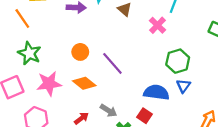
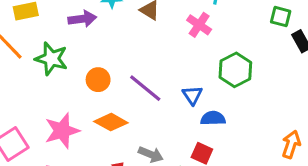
green star: (29, 53) -> (51, 59), moved
blue triangle: (183, 86) -> (192, 95), moved
blue semicircle: (156, 92) -> (213, 118), size x0.7

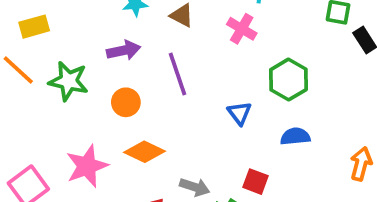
purple arrow: (82, 19) -> (124, 50), moved
purple line: (145, 88) -> (178, 74), moved, turned 36
blue semicircle: (213, 118) -> (295, 136), moved

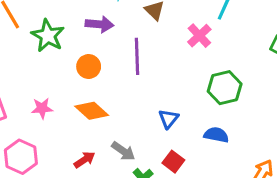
blue triangle: (239, 113) -> (169, 119), moved
pink star: (87, 166) -> (42, 108), size x0.6

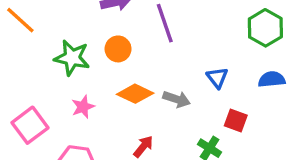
green star: (48, 36) -> (72, 58), moved
gray arrow: (123, 151) -> (177, 99), moved

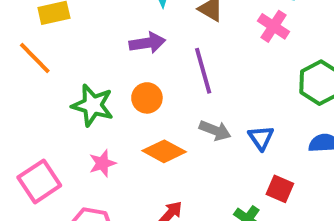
gray arrow: (177, 99) -> (215, 130), moved

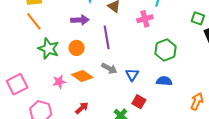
pink cross: (273, 26) -> (145, 19), turned 35
orange line: (35, 58) -> (34, 21), moved
pink star: (102, 163) -> (59, 82), moved

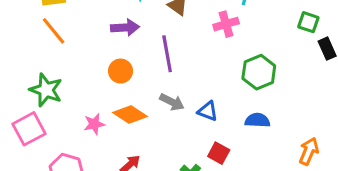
green star: (49, 49) -> (46, 90), moved
blue triangle: (132, 75) -> (208, 111), turned -40

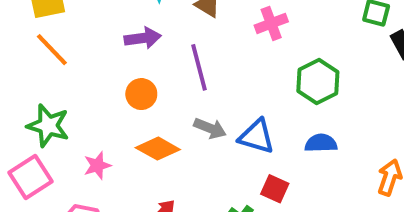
blue triangle: (208, 111) -> (257, 136), size x1.4
pink star: (94, 124) -> (97, 165), moved

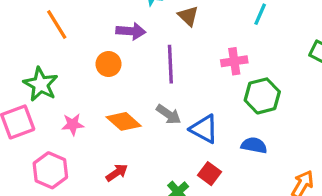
pink cross: (271, 23) -> (234, 61), moved
orange circle: (141, 94) -> (108, 64), moved

